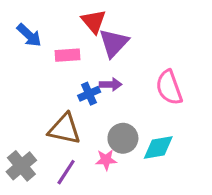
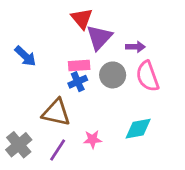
blue arrow: (29, 35) -> (25, 56), moved
pink rectangle: (68, 55) -> (79, 66), moved
purple arrow: (111, 84) -> (135, 47), moved
gray circle: (123, 138) -> (113, 75), moved

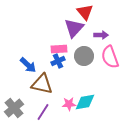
red triangle: (82, 19) -> (85, 12), moved
blue arrow: (25, 56) -> (28, 65), moved
cyan diamond: (138, 129) -> (85, 102), moved

